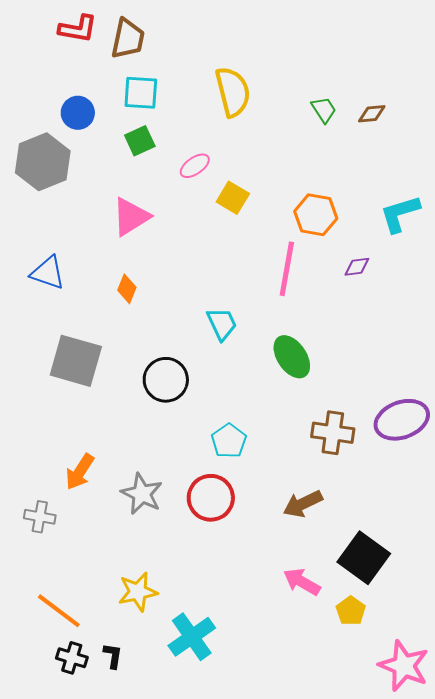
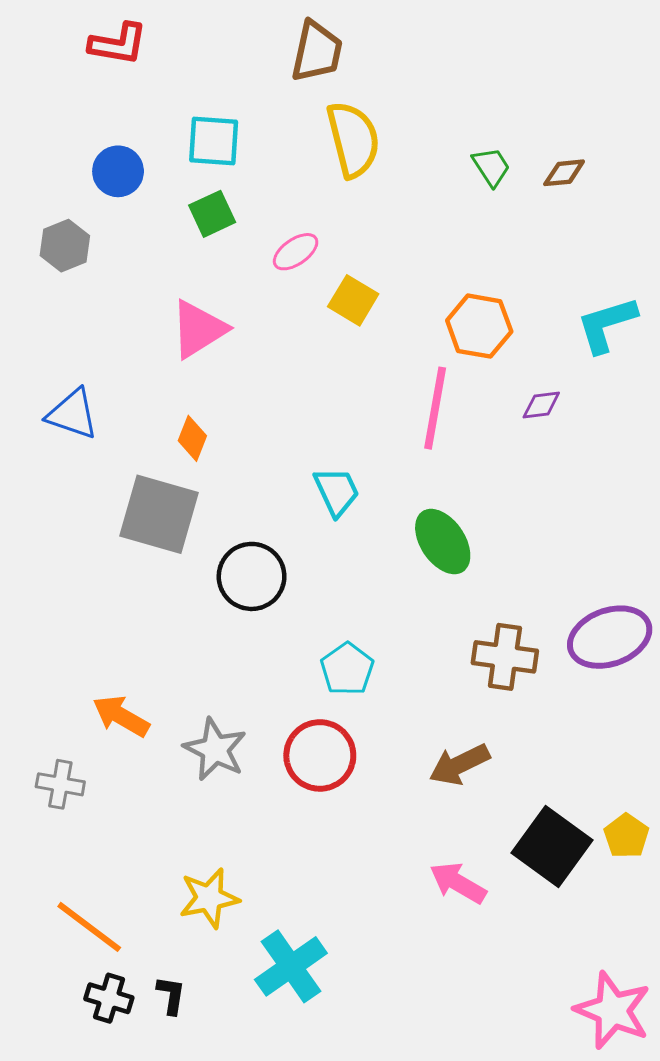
brown trapezoid: (128, 39) -> (317, 51), moved
gray hexagon: (43, 162) -> (65, 246), size x0.6
gray square: (76, 361) -> (159, 514), moved
orange arrow: (80, 472) -> (121, 716), turned 87
yellow pentagon: (351, 611) -> (626, 836), moved

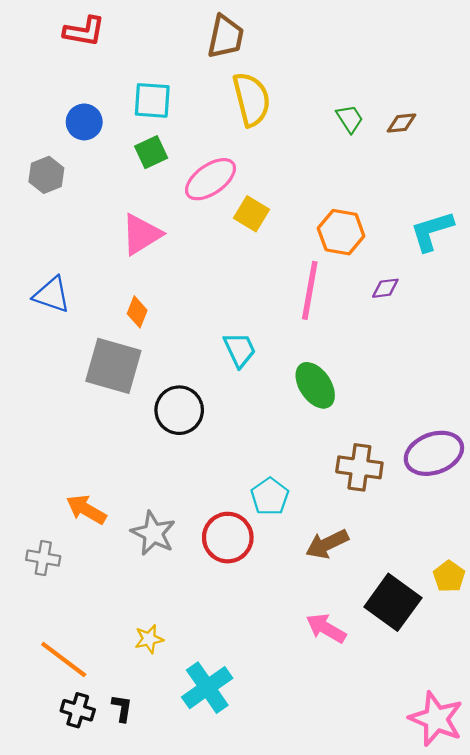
pink ellipse: (296, 252) -> (210, 179), size x1.6
cyan pentagon: (347, 669) -> (270, 497), moved
yellow pentagon: (626, 836) -> (449, 576), moved
yellow star: (209, 898) -> (149, 639), size x0.7

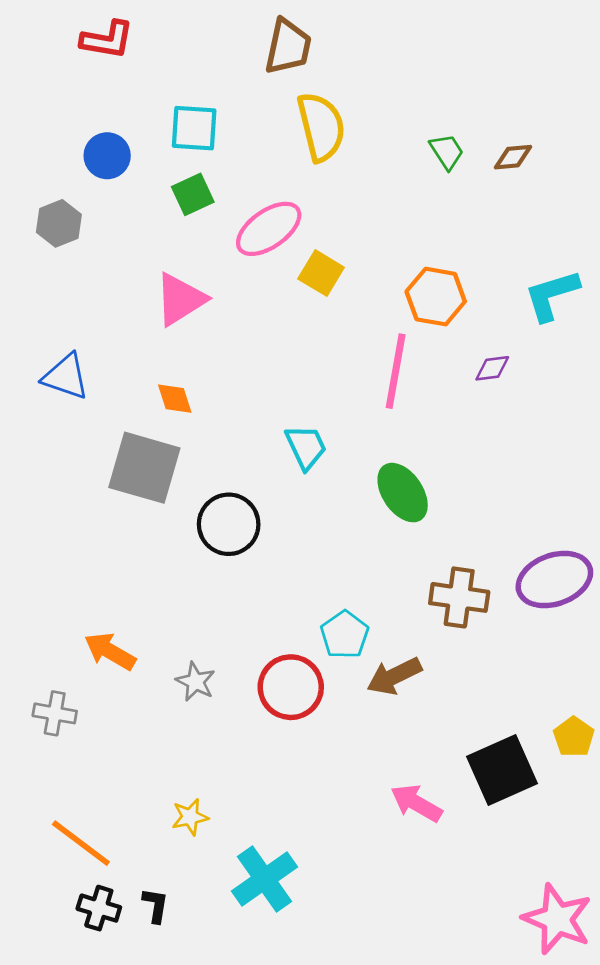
orange diamond: (137, 312) -> (175, 399), turned -40
gray star: (153, 533) -> (195, 682), size x0.7
brown arrow: (327, 544) -> (394, 676), moved
black square: (393, 602) -> (502, 770), turned 30

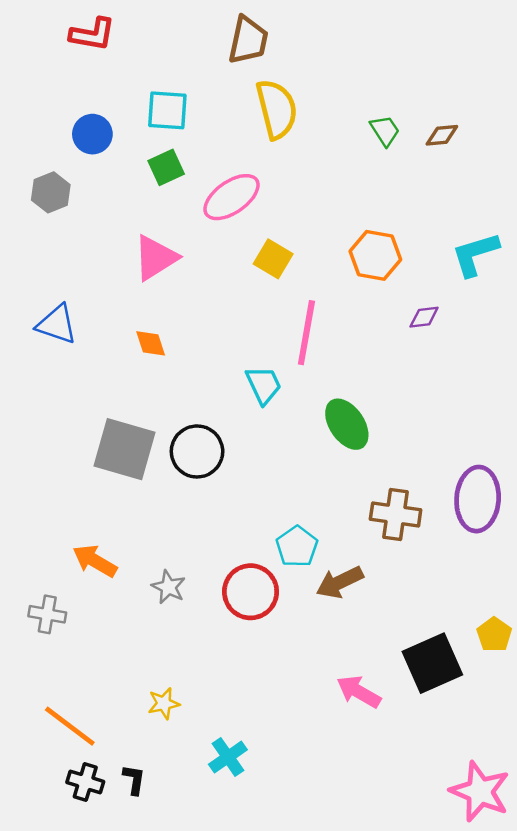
yellow square: (321, 273) -> (273, 259), moved
pink line: (396, 371) -> (306, 333), moved
gray square: (144, 468) -> (125, 449), moved
purple ellipse: (554, 580) -> (478, 499), turned -66
cyan cross: (265, 879) -> (228, 757), size x0.7

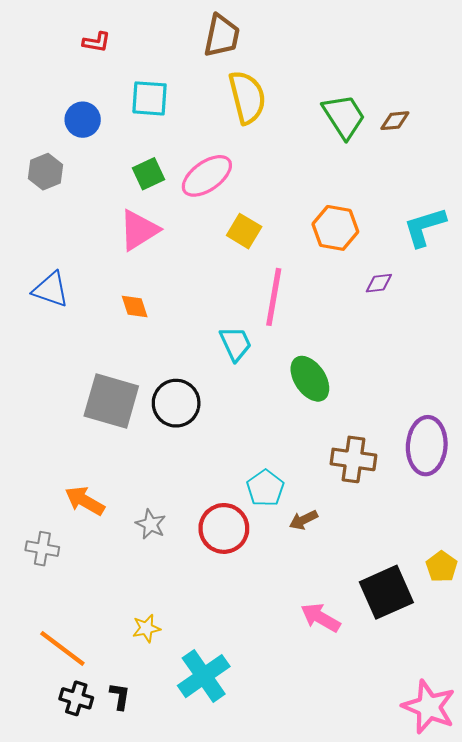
red L-shape: (92, 34) -> (96, 42), moved, size x0.7
green trapezoid: (385, 131) -> (344, 116), size x1.6
green square: (166, 167) -> (148, 174), moved
brown arrow: (340, 582) -> (304, 520), size x0.7
cyan cross: (228, 757) -> (204, 676), size x1.5

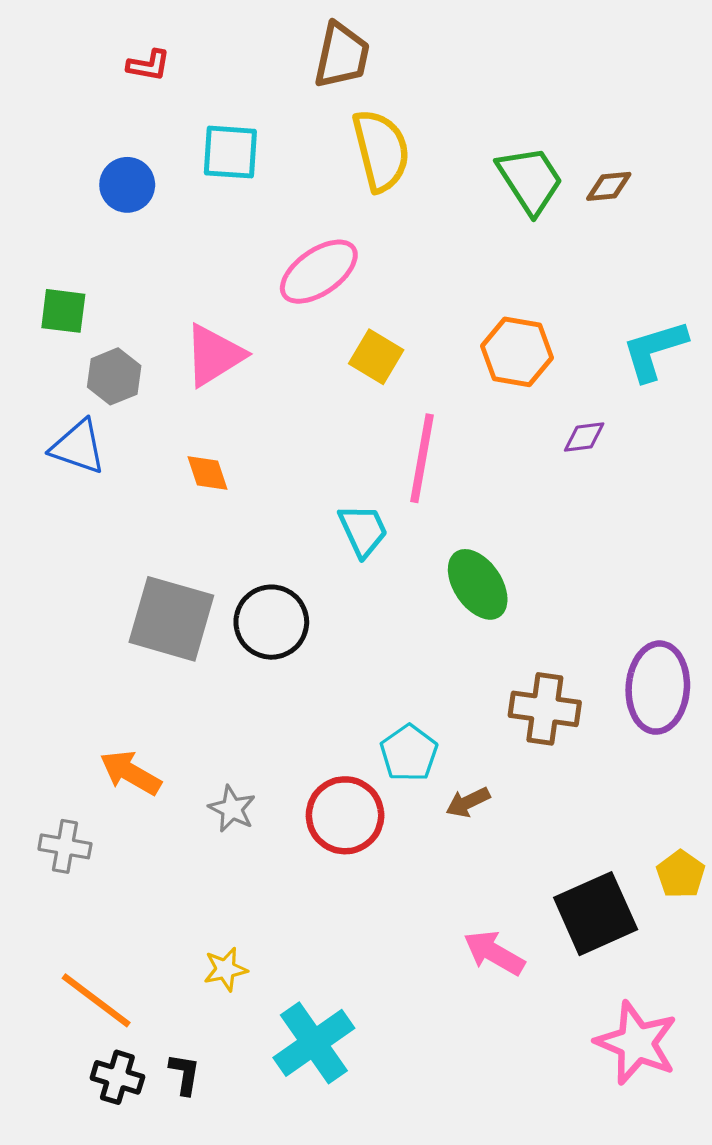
gray hexagon: (45, 172) -> (114, 376), moved
green square: (148, 174) -> (63, 311), moved, turned 32
pink star: (429, 707) -> (637, 1043), moved

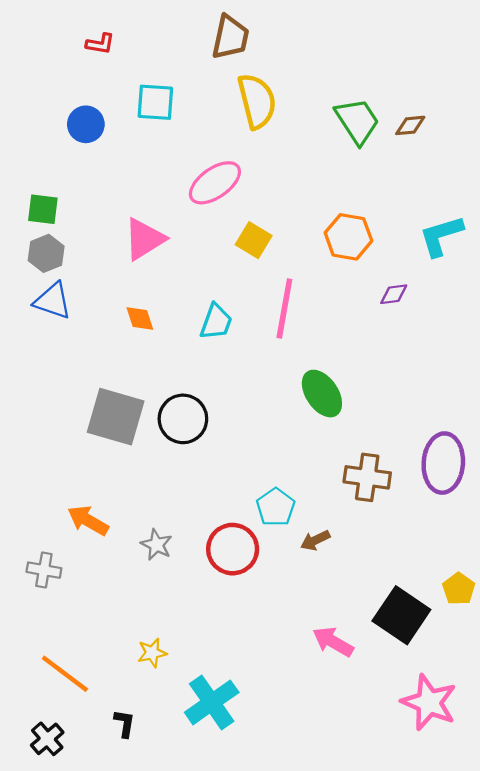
gray hexagon: (114, 376) -> (46, 253), moved
cyan trapezoid: (363, 530) -> (216, 322), moved, turned 45
black square: (596, 914) -> (401, 615), turned -32
black cross: (117, 1077) -> (47, 739), moved, turned 32

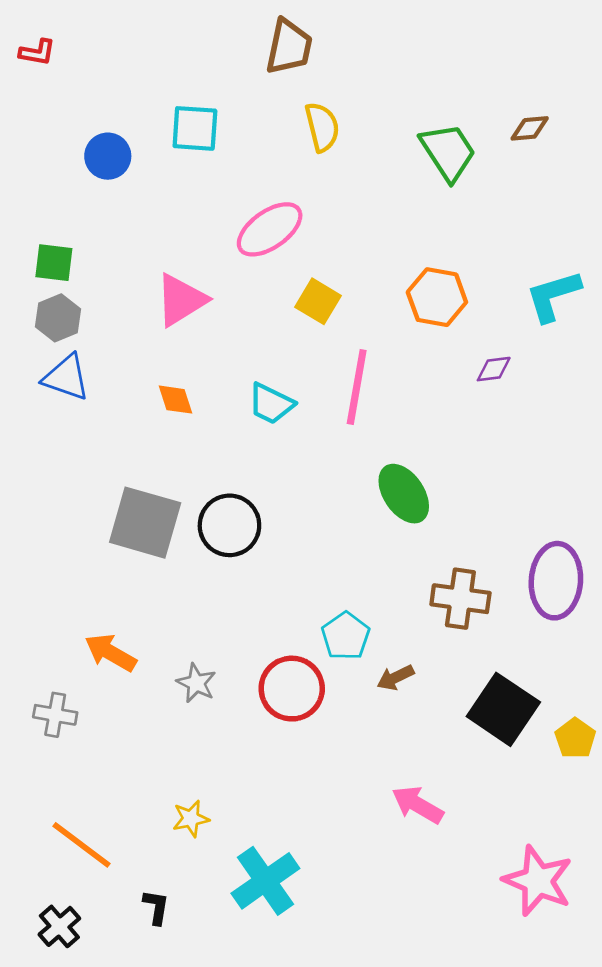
red L-shape: (100, 44) -> (37, 52), moved
yellow semicircle: (257, 101) -> (322, 127), size x0.7
brown diamond: (410, 125) -> (530, 128), moved
cyan trapezoid: (216, 322) -> (271, 404), turned 96
black square: (401, 615) -> (503, 709), moved

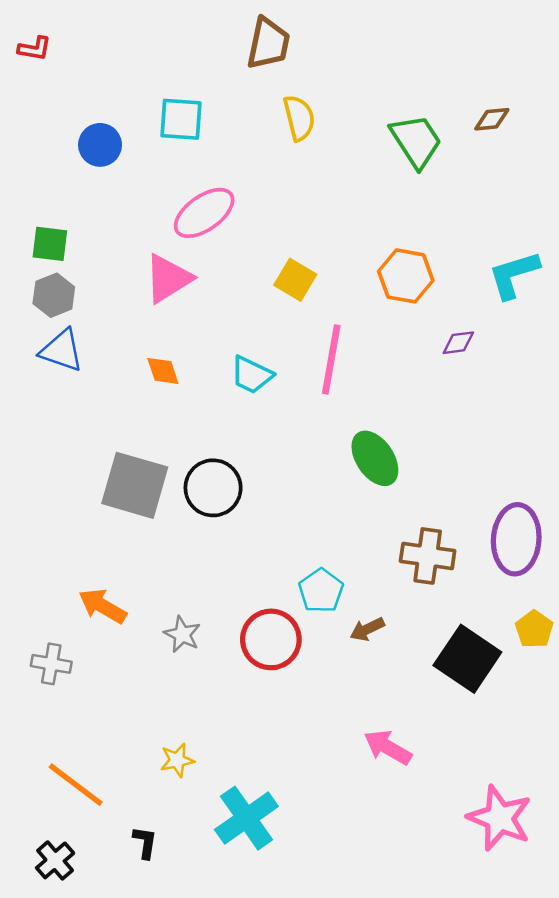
pink ellipse: (270, 229) -> (204, 213), moved
yellow pentagon: (575, 738) -> (534, 629), moved

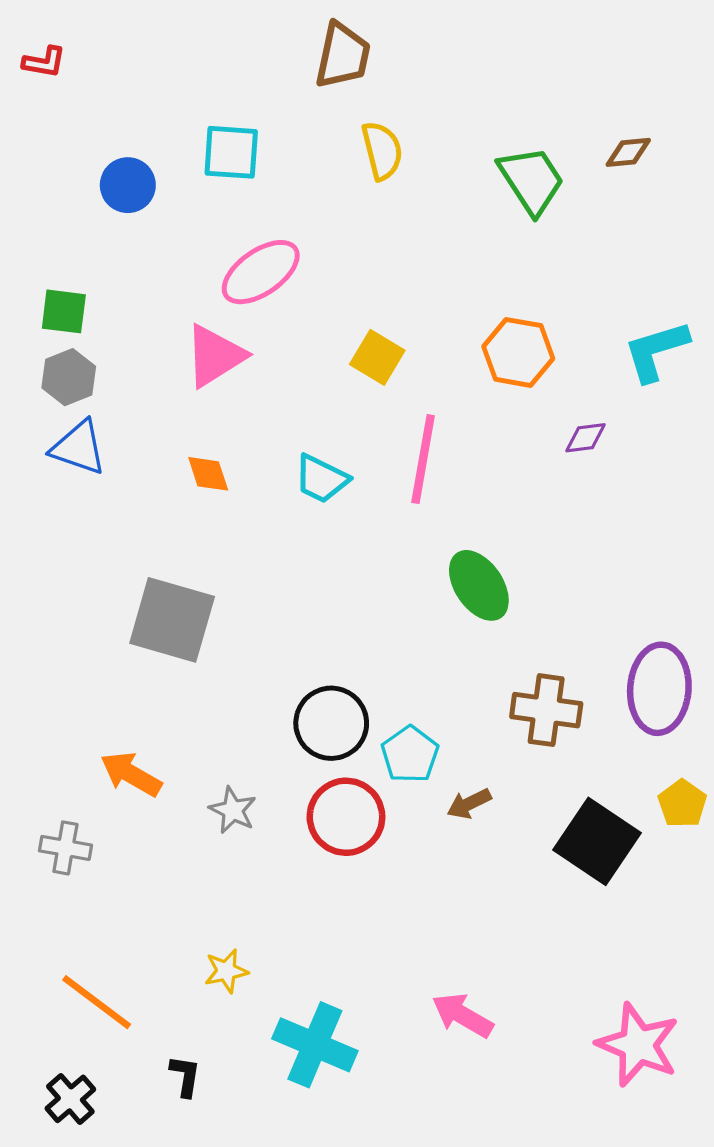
black circle: (213, 488) -> (331, 723), moved
pink arrow: (388, 747) -> (462, 1015), moved
cyan cross: (246, 818) -> (315, 1045), turned -32

